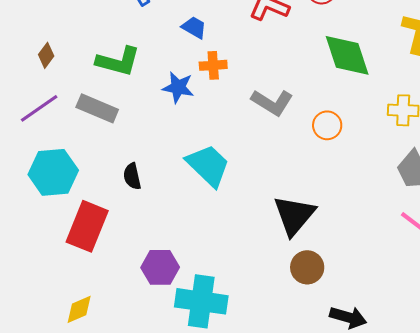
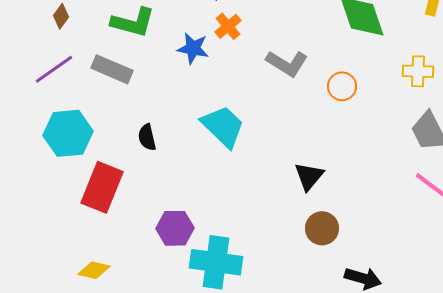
orange cross: (213, 65) -> (228, 26), turned -36
black triangle: (294, 215) -> (309, 176), size x0.7
yellow diamond: (79, 309) -> (94, 270), turned 36

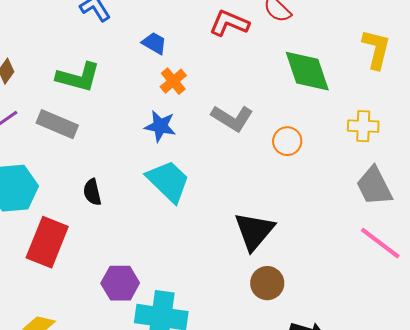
blue star: (193, 48) -> (160, 126), moved
black triangle: (309, 176) -> (254, 231), size x1.4

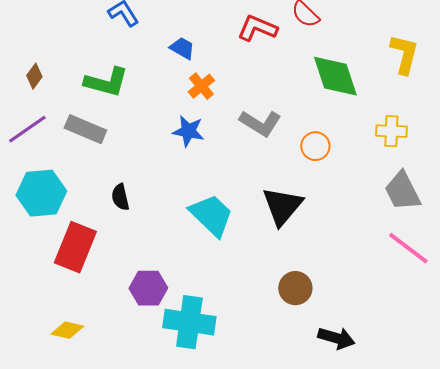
cyan trapezoid: (168, 181) -> (211, 215), moved
black triangle: (254, 231) -> (282, 206), moved

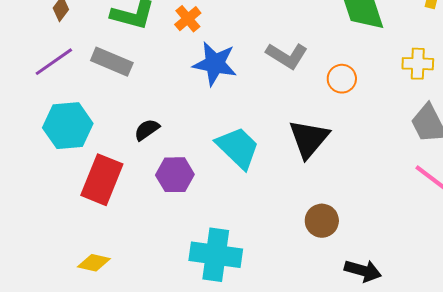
orange cross: (201, 86) -> (188, 19), moved
blue star: (188, 131) -> (215, 64), size x1.4
black semicircle: (120, 197) -> (147, 130), turned 68
purple hexagon: (148, 288) -> (175, 175), moved

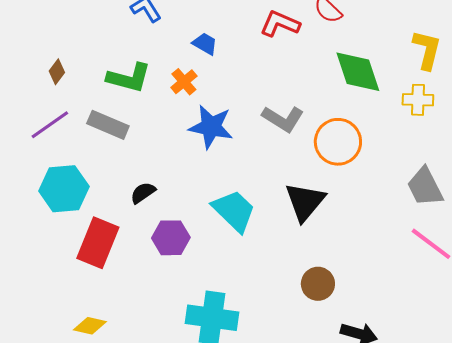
yellow cross: (418, 64) -> (418, 100), moved
orange circle: (342, 79) -> (338, 142), size x1.6

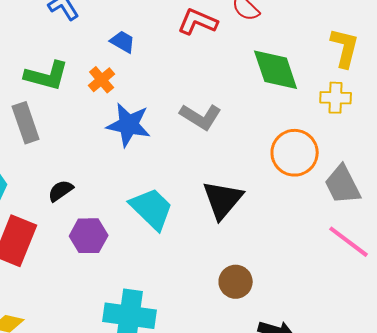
gray rectangle: (108, 125) -> (26, 123), turned 48
orange circle: (338, 142) -> (295, 153), moved

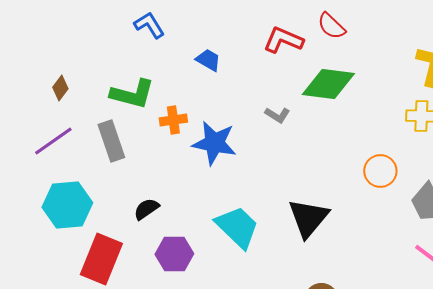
green diamond: (276, 70) -> (328, 84), moved, turned -64
orange cross: (102, 80) -> (173, 120), moved, turned 32
gray L-shape: (201, 117) -> (277, 115), moved, size x0.6
orange circle: (295, 153) -> (380, 171), size x0.7

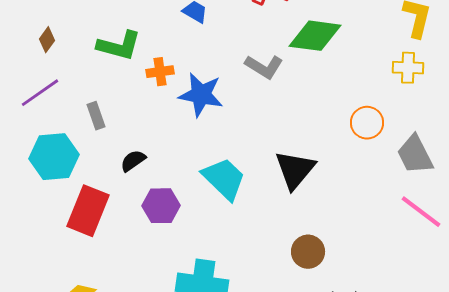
gray L-shape: (277, 115) -> (264, 67), size x1.5
gray rectangle: (111, 141) -> (96, 116), moved, size x0.7

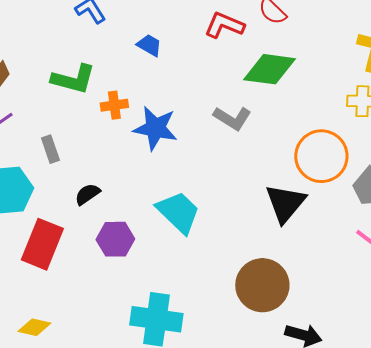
gray L-shape: (264, 67) -> (232, 118), moved
orange circle: (367, 123) -> (321, 156), size x1.6
black triangle: (295, 170) -> (285, 203), moved
brown circle: (308, 252) -> (262, 285), size x1.6

